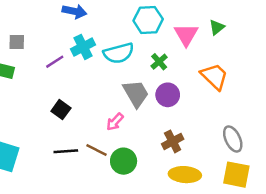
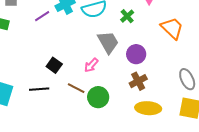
purple circle: (168, 95) -> (136, 54), moved
black square: (61, 110) -> (54, 65), moved
black line: (66, 151) -> (39, 89), moved

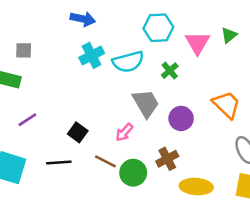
purple line: (42, 16) -> (27, 120), moved
orange trapezoid: (172, 28) -> (226, 105), moved
brown cross: (138, 81) -> (167, 159), moved

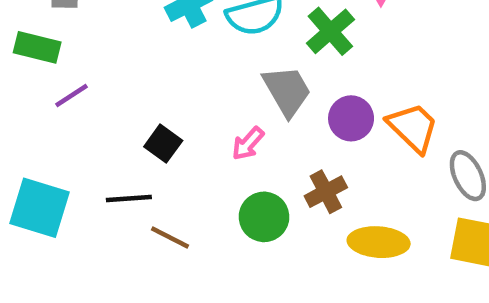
green cross: (170, 71) -> (330, 31), size x1.5
orange trapezoid: (226, 105) -> (413, 128), moved
purple line: (27, 120) -> (72, 95), moved
brown line: (105, 161) -> (170, 237), moved

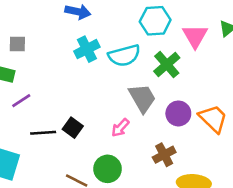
black line: (129, 199) -> (43, 133), moved
green circle: (264, 217) -> (108, 169), moved

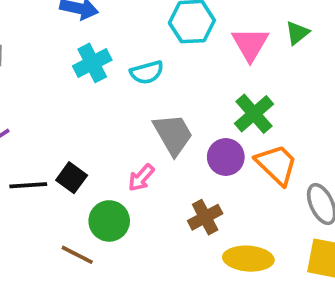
cyan semicircle: (124, 56) -> (147, 72), size x0.7
green cross: (167, 65) -> (254, 114), moved
green circle: (108, 169) -> (109, 221), moved

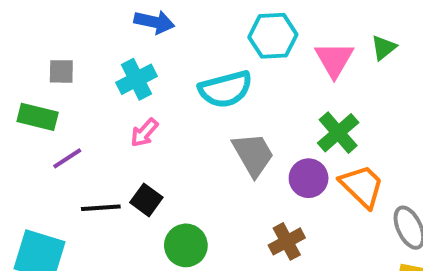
cyan cross: (92, 63) -> (136, 79), moved
cyan semicircle: (147, 72) -> (225, 89), size x1.5
pink arrow: (141, 178) -> (144, 133), moved

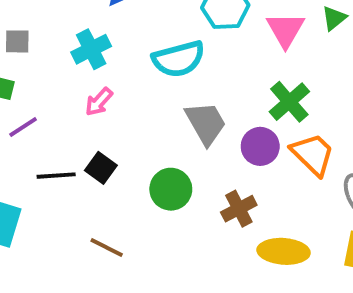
green circle: (186, 245) -> (171, 189), moved

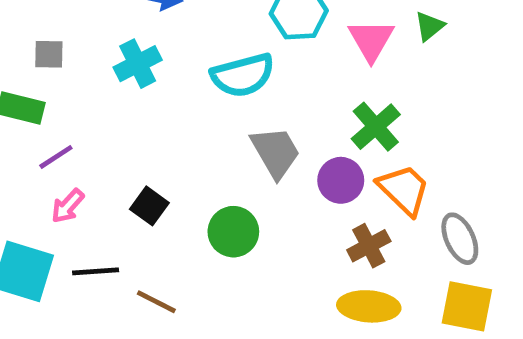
pink arrow: (99, 102) -> (68, 206), moved
black line: (56, 176) -> (96, 271), moved
brown cross: (239, 209) -> (369, 246), moved

